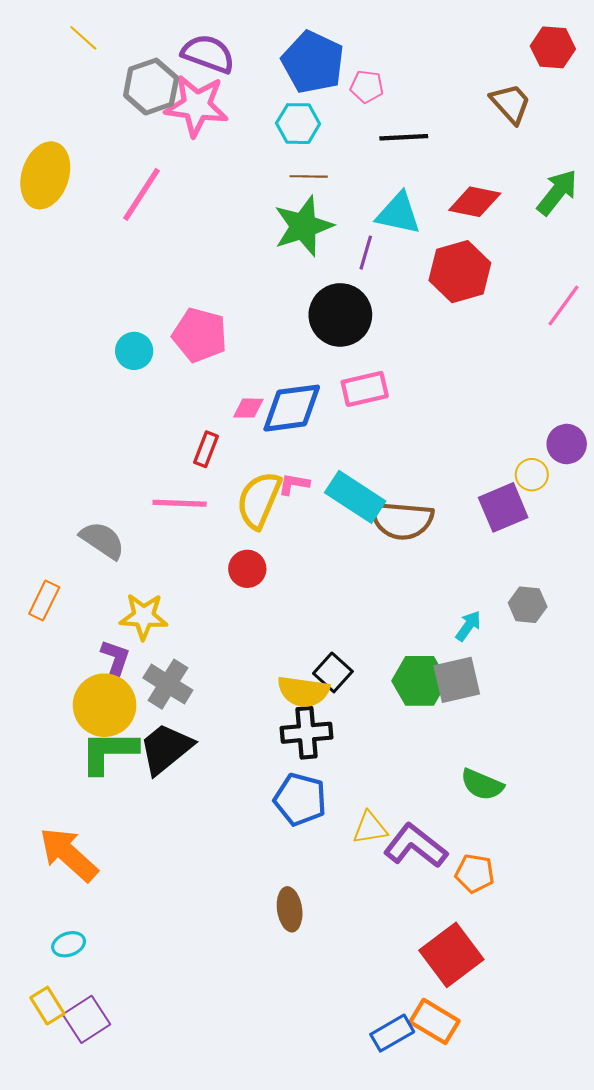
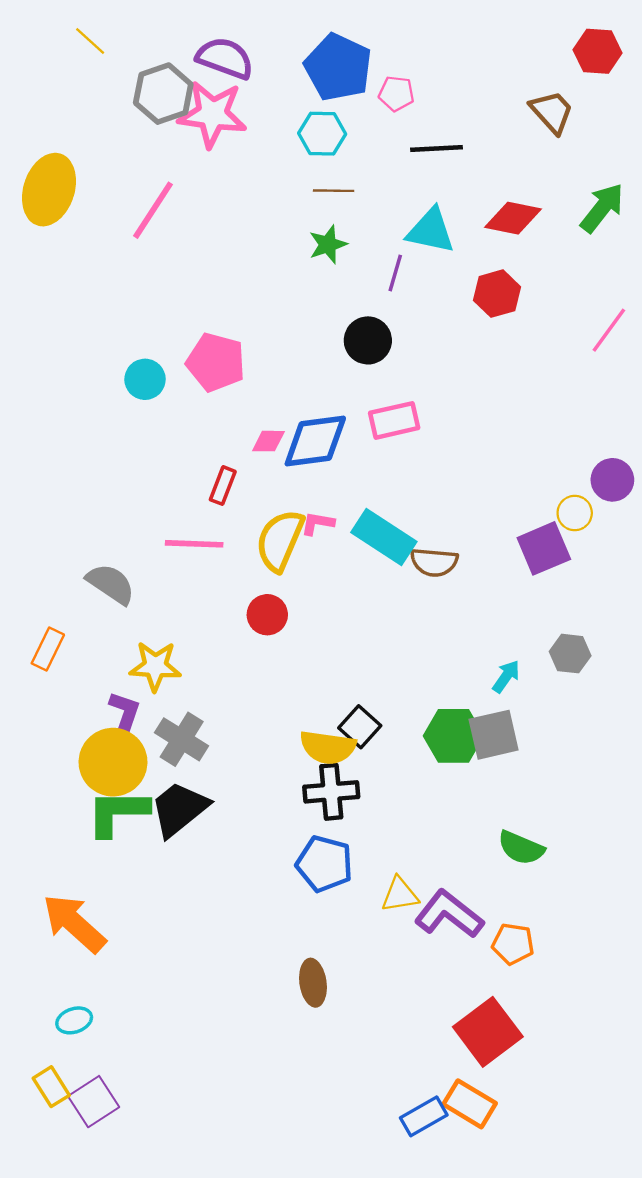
green star: (303, 226) -> (328, 244), size x0.6
red hexagon: (460, 272) -> (497, 294), size x0.7
black circle: (340, 315) -> (368, 340), size x0.7
brown semicircle: (402, 520) -> (434, 562), size x0.7

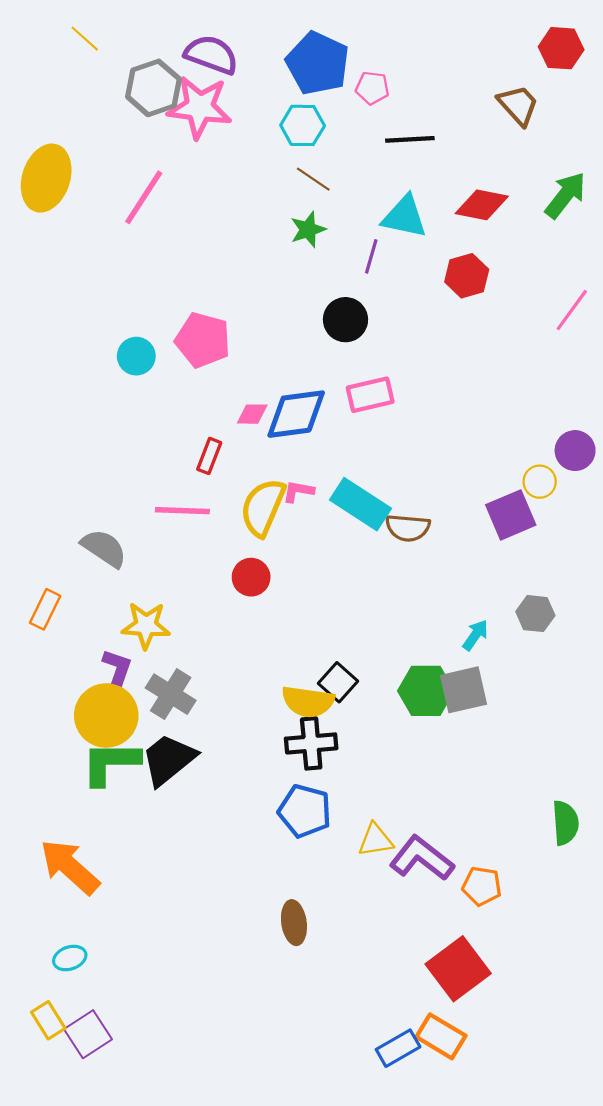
brown line: (334, 191) -> (313, 179), turned 33
green semicircle: (521, 848) -> (565, 823), moved, turned -117

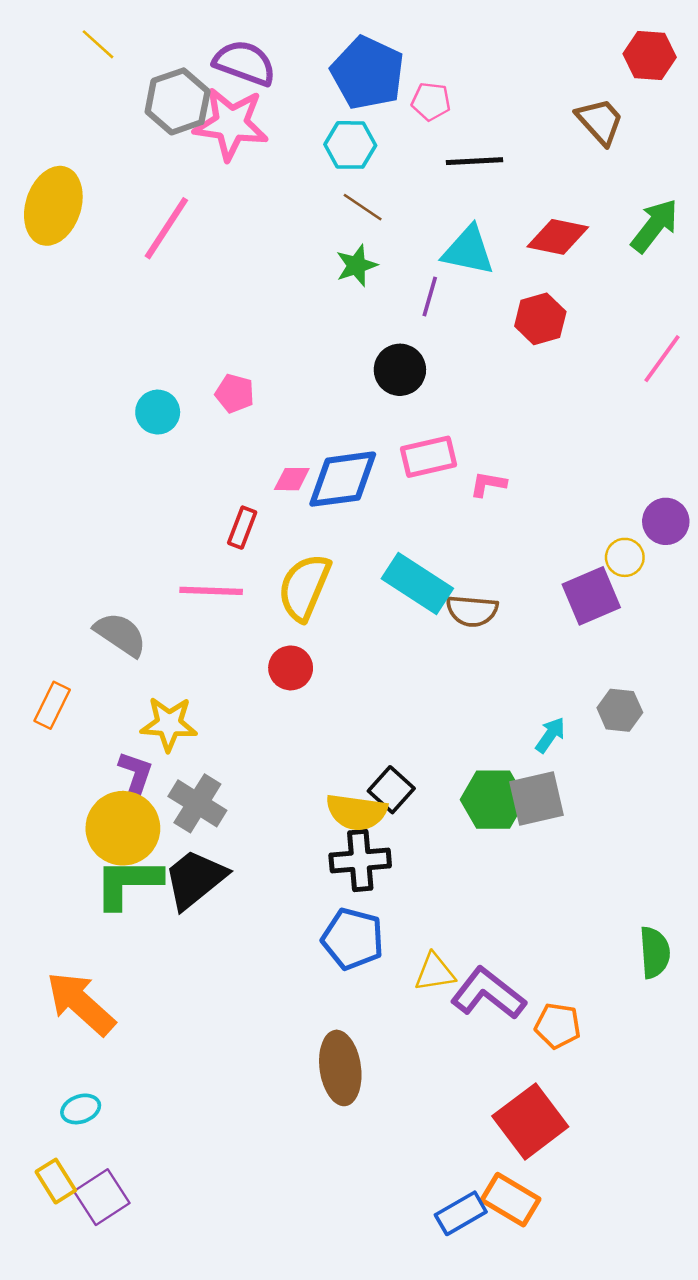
pink pentagon: (203, 340) -> (235, 393), size x0.6
pink L-shape: (298, 491) -> (488, 484), moved
brown ellipse: (294, 923) -> (340, 1068), size x1.4

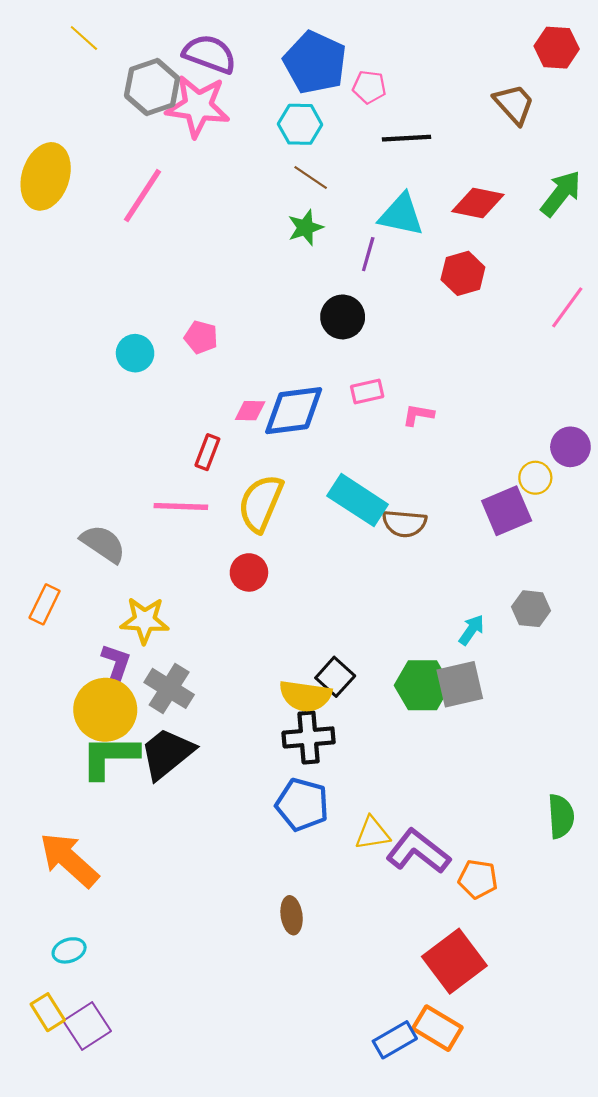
pink rectangle: (428, 457) -> (367, 391), size x0.7
brown ellipse: (340, 1068) -> (292, 915), size x0.6

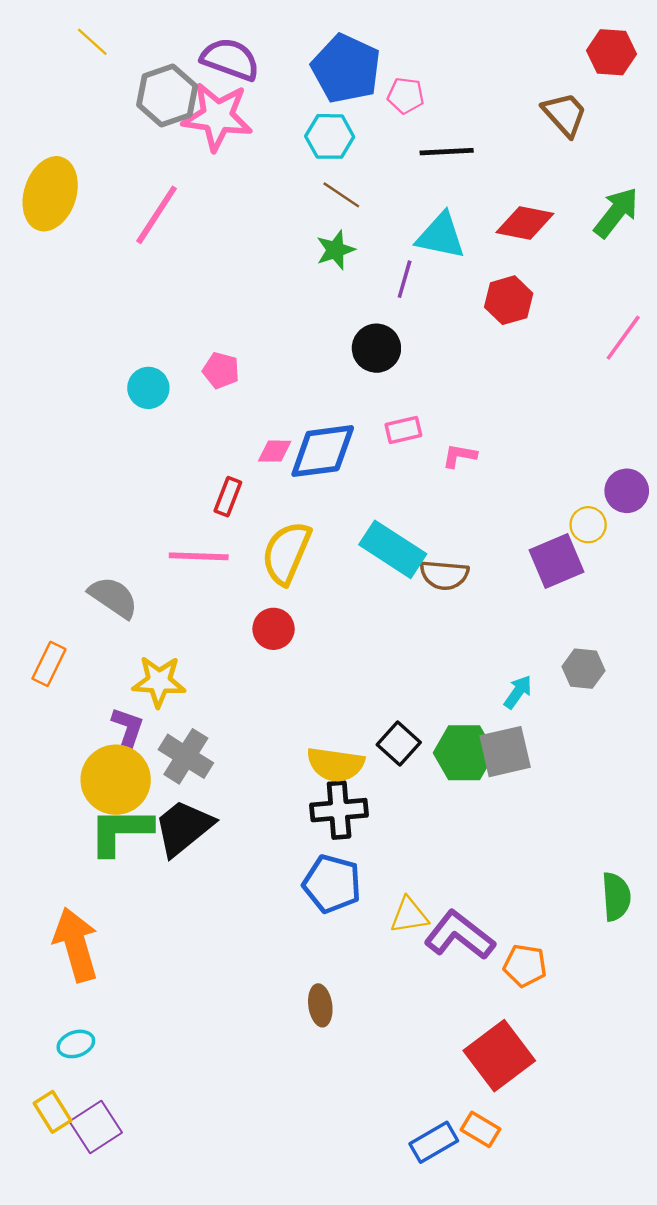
black square: (335, 677) -> (399, 743), moved
orange arrow: (69, 860) -> (76, 945), turned 32
orange rectangle: (437, 1028) -> (481, 1129), size x0.7

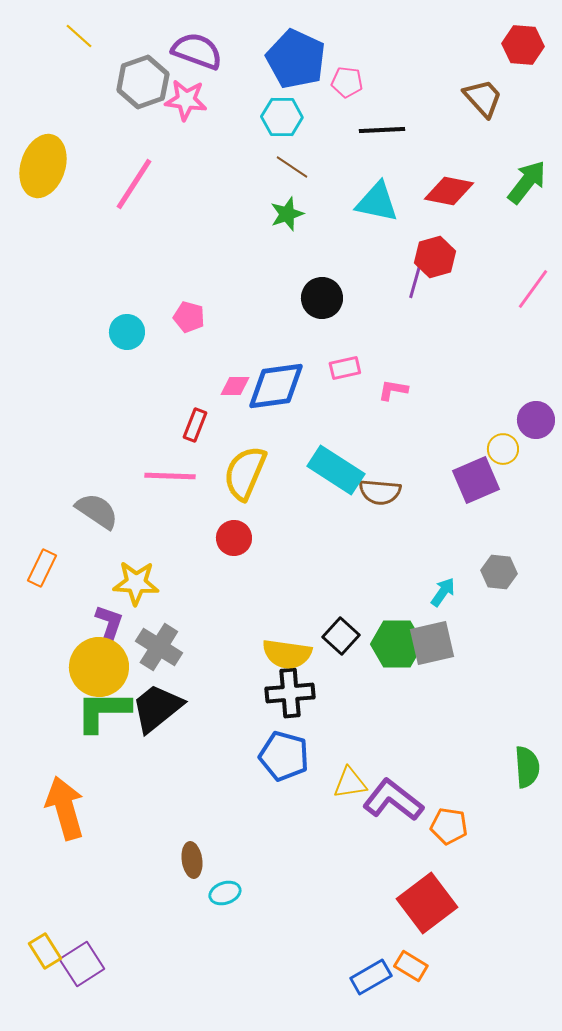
pink star: (217, 117) -> (186, 100), size x0.7
purple line: (405, 279) -> (415, 282), moved
brown ellipse: (320, 1005) -> (192, 860), moved
cyan ellipse: (76, 1044) -> (225, 893), moved

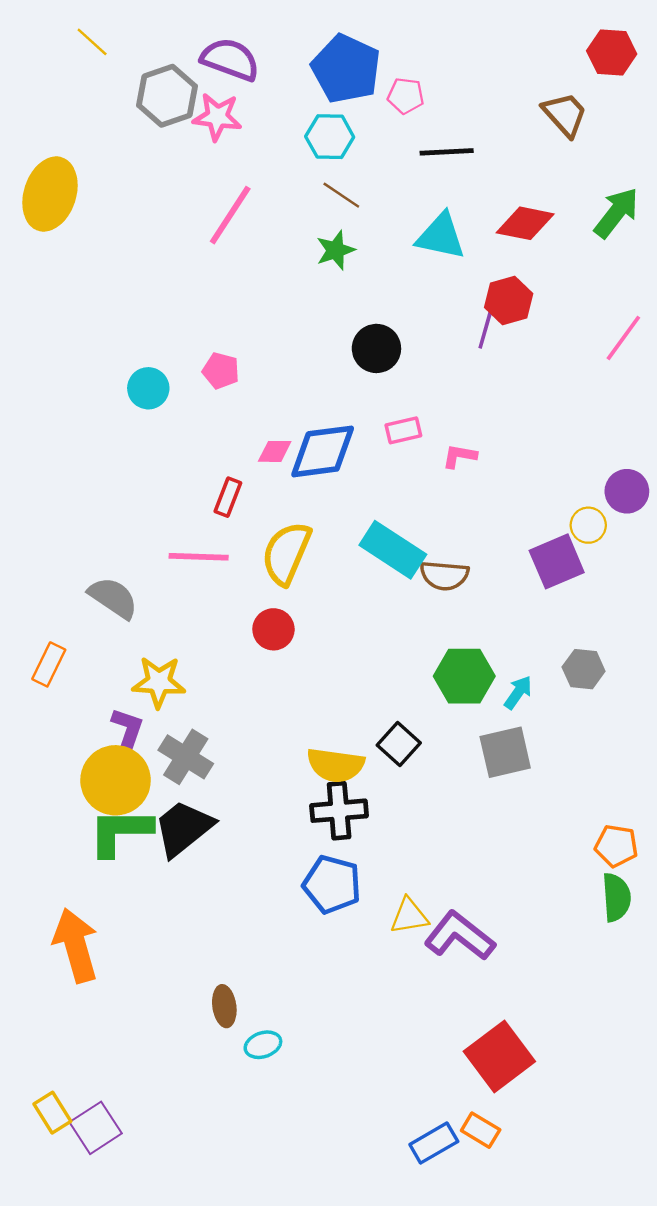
pink line: (134, 184) -> (230, 215), moved
green hexagon: (397, 644) -> (464, 676), moved
orange pentagon: (449, 826) -> (616, 846), moved

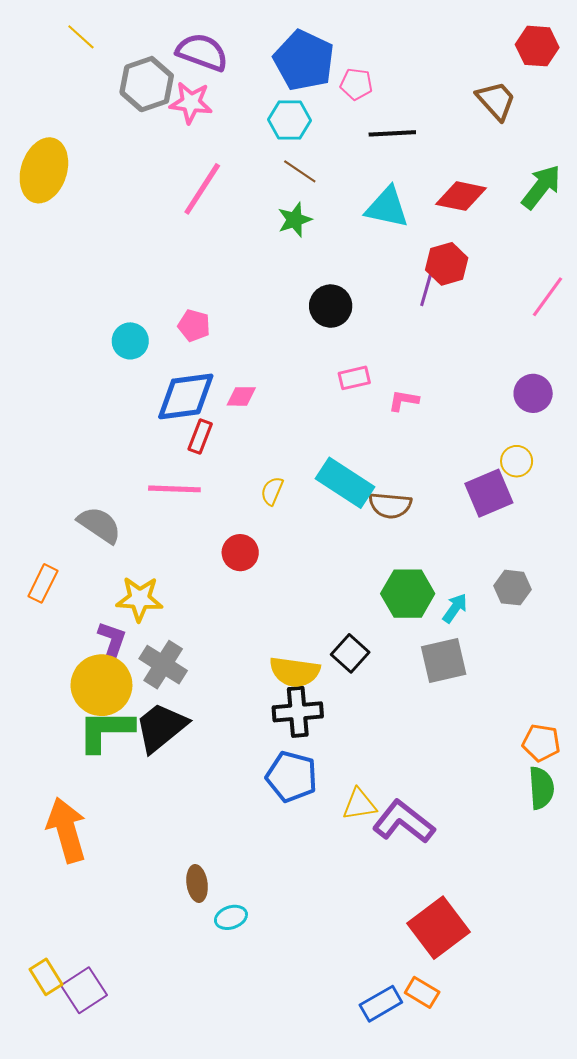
blue diamond: (323, 451) -> (186, 396), moved
purple circle: (627, 491) -> (533, 393), moved
yellow semicircle: (286, 553) -> (272, 491), moved, size x0.5

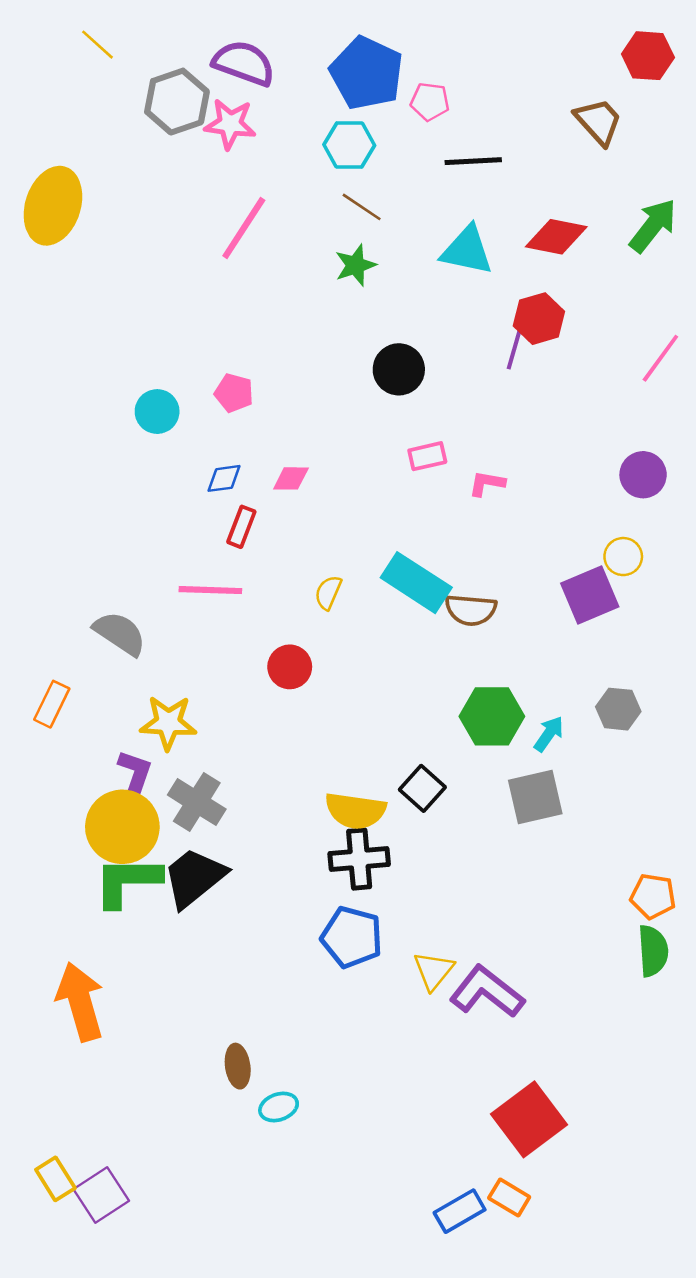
blue diamond: (186, 396) -> (224, 478), size x0.5
yellow triangle: (359, 804) -> (434, 971), turned -42

